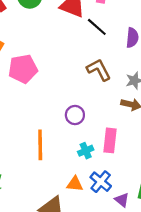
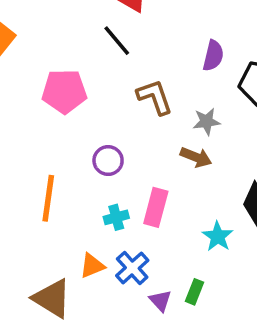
black line: (97, 27) -> (117, 41), moved
pink pentagon: (23, 69) -> (64, 91), moved
orange triangle: (75, 184) -> (92, 266), turned -36

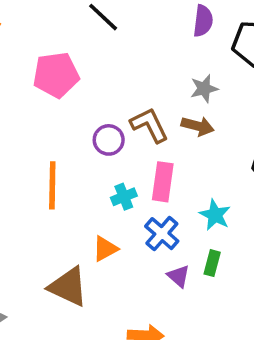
brown L-shape: (155, 97) -> (149, 125), moved
cyan star: (218, 236) -> (215, 215), moved
blue cross: (132, 268) -> (162, 234), moved

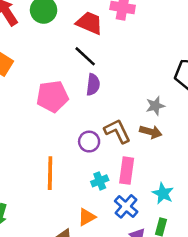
purple semicircle: (203, 21) -> (93, 85), moved

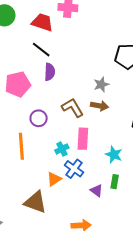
purple circle: (89, 142) -> (39, 118), moved
blue cross: (126, 206) -> (74, 169), moved

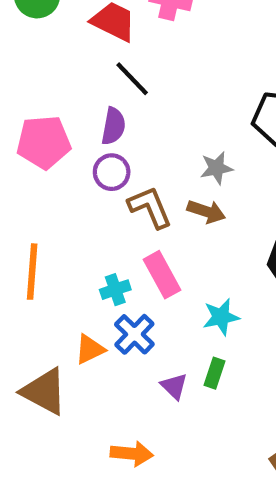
black line: (41, 50) -> (132, 79), moved
purple circle: (39, 118) -> (112, 172), moved
pink rectangle: (83, 139) -> (162, 275), turned -40
cyan star: (114, 154) -> (221, 317), turned 30

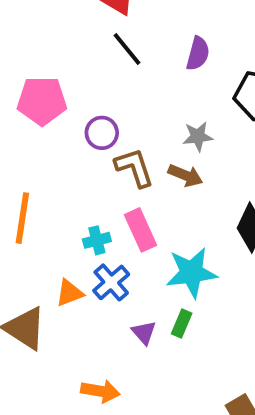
purple semicircle: (113, 126) -> (198, 53), moved
cyan star: (221, 317) -> (191, 273), size x1.5

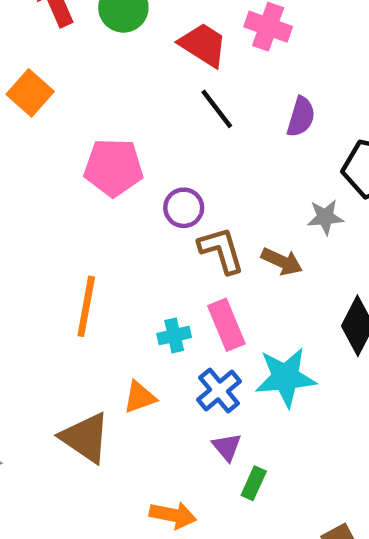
gray star: (198, 136) -> (325, 217), moved
blue cross: (111, 282) -> (219, 391), moved
green rectangle: (182, 324) -> (254, 483), moved

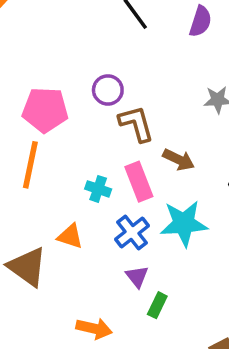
pink pentagon: (114, 167) -> (45, 110), moved
brown arrow: (282, 261) -> (179, 160), moved
cyan cross: (174, 335) -> (98, 189), turned 30
orange triangle: (140, 397) -> (70, 236), turned 36

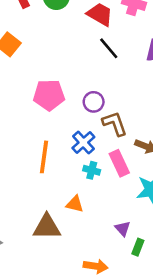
pink pentagon: (45, 110) -> (49, 95), moved
blue cross: (132, 233) -> (83, 143), moved
brown triangle: (27, 267) -> (47, 227), turned -32

